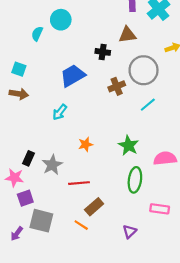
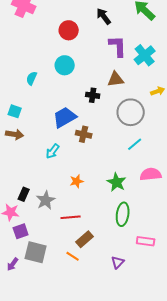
cyan circle: (61, 20) -> (65, 65), moved
brown cross: (117, 86) -> (84, 134), moved, turned 35
pink semicircle: (165, 158) -> (151, 174), moved

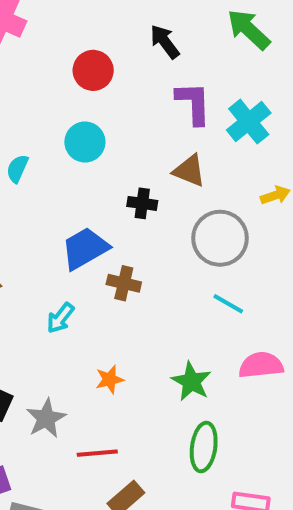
brown triangle: (116, 79) -> (189, 171), turned 30
cyan line: (135, 144) -> (228, 304), turned 70

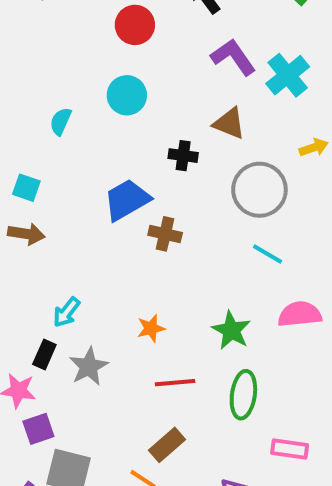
purple L-shape: (193, 103) -> (233, 57), turned -33
cyan arrow: (60, 318) -> (67, 312), moved
red line: (97, 453) -> (175, 383), moved

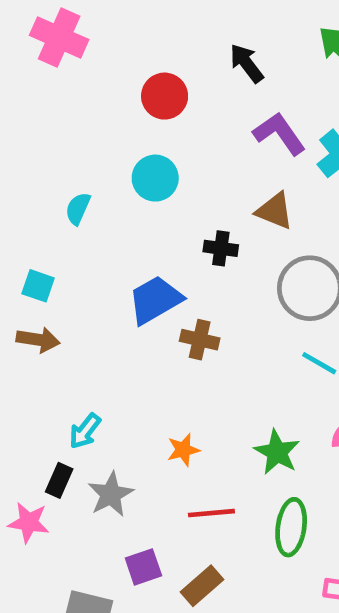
purple square: (38, 429) -> (143, 567), moved

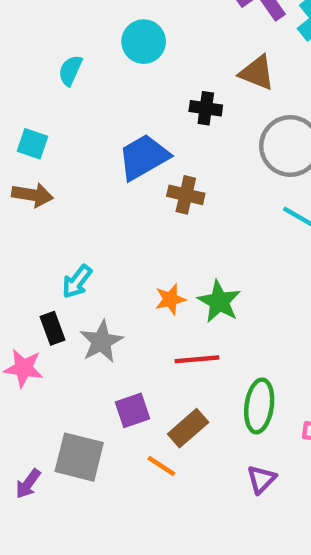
green star: (277, 452) -> (219, 302), moved
black rectangle: (59, 480) -> (53, 328), turned -44
green ellipse: (291, 527) -> (259, 406), moved

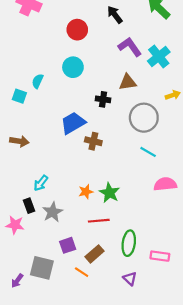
brown triangle: (257, 73) -> (128, 82), turned -30
cyan square: (33, 144) -> (19, 96), moved
purple triangle: (261, 479) -> (130, 279), turned -32

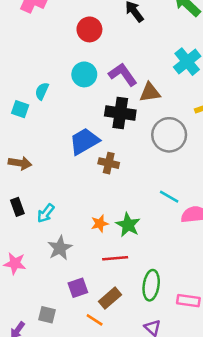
purple L-shape: (130, 47) -> (123, 74), moved
black cross: (103, 99) -> (120, 113), size x1.6
cyan line: (148, 152) -> (169, 197), moved
black rectangle: (29, 206) -> (17, 207), moved
gray square: (42, 268) -> (47, 315), size x0.6

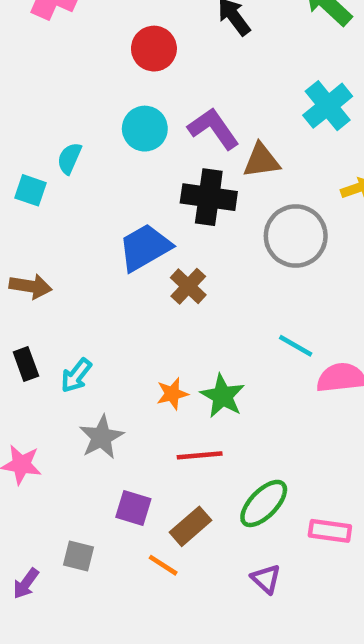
brown cross: (109, 163) -> (188, 286), turned 30
green ellipse: (151, 285) -> (264, 503), turned 36
purple square: (78, 288) -> (133, 508), turned 36

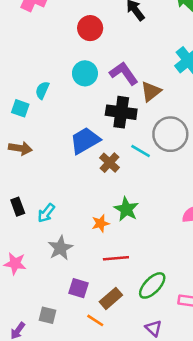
brown triangle: (261, 161) -> (151, 91), turned -30
brown arrow: (31, 286) -> (20, 148), moved
cyan line: (296, 346) -> (141, 151), moved
green star: (223, 396) -> (126, 209), moved

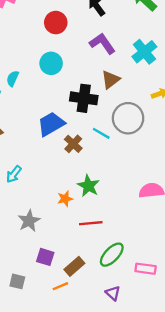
purple L-shape: (124, 73) -> (102, 44), moved
cyan arrow: (46, 213) -> (14, 174), moved
red line: (116, 258) -> (91, 223), moved
orange line: (95, 320) -> (60, 286), turned -56

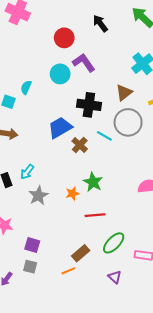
purple L-shape: (102, 44) -> (84, 63), moved
brown triangle: (111, 80) -> (124, 92), moved
gray star: (29, 221) -> (38, 196), moved
purple square: (45, 257) -> (32, 245), moved

